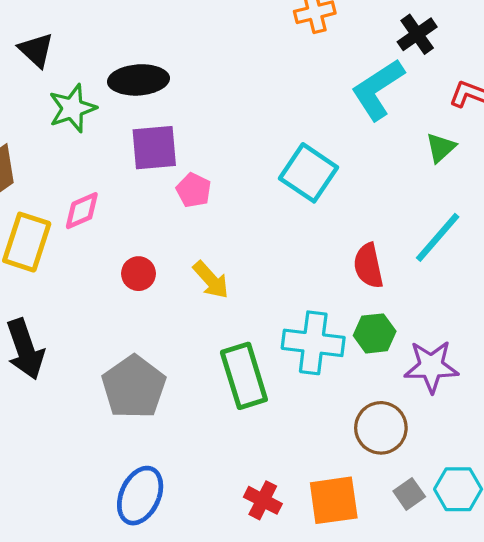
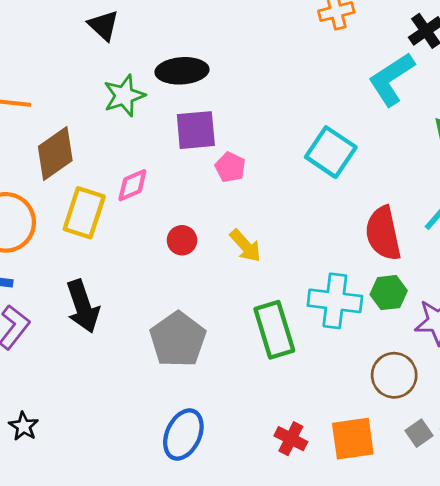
black triangle: (36, 50) -> (103, 25), moved
red semicircle: (368, 266) -> (383, 233), size x1.4

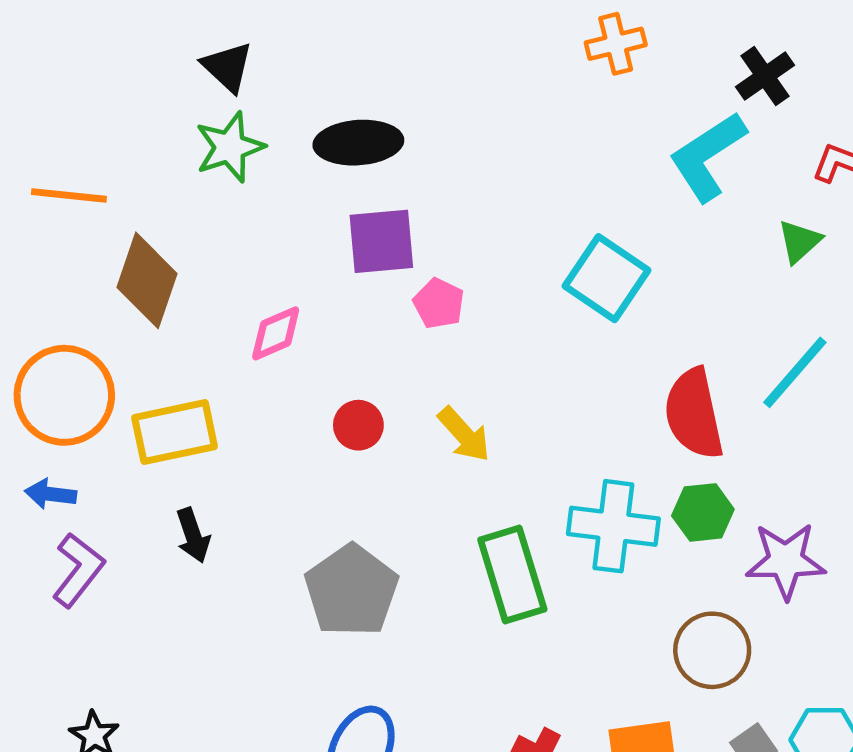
green star: (124, 96) -> (230, 147), moved
brown diamond: (55, 153) -> (147, 280), turned -36
yellow rectangle: (84, 213) -> (175, 432), moved, turned 60
black arrow: (83, 306) -> (193, 535), size x0.6

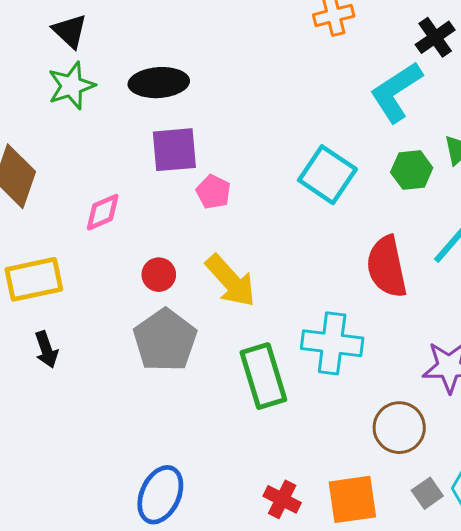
yellow arrow: (464, 434) -> (231, 281), size x1.4
green hexagon: (703, 512) -> (412, 170), moved
gray pentagon: (351, 591) -> (165, 340), moved

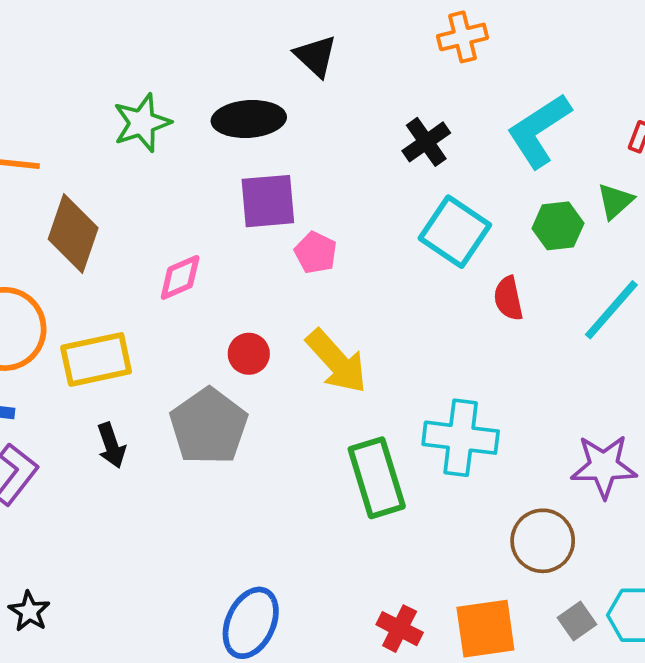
black triangle: (70, 31) -> (316, 56), moved
black cross: (435, 37) -> (426, 142), moved
red semicircle: (387, 267) -> (508, 298), moved, size x0.6
gray pentagon: (165, 340) -> (209, 426), moved

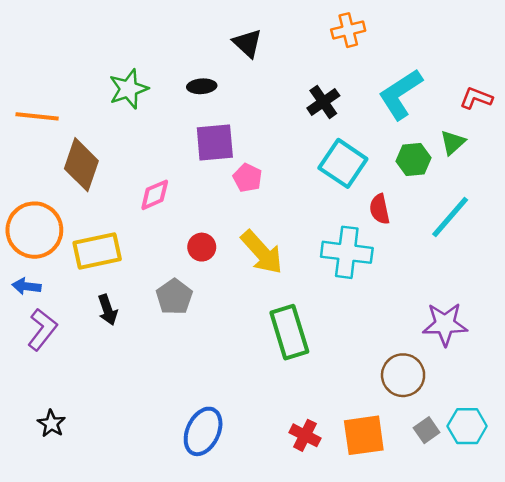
black ellipse: (249, 119) -> (202, 86), size x0.6
gray pentagon: (209, 426) -> (174, 297), size x0.7
cyan cross: (461, 438) -> (347, 252), moved

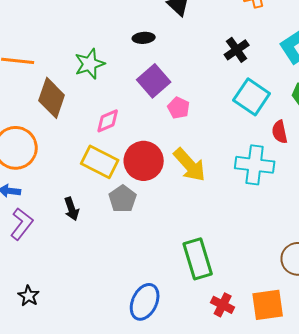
green star: (129, 89) -> (90, 64), moved
purple square: (215, 142) -> (154, 81), turned -36
red circle: (202, 247) -> (144, 161), size x1.8
yellow rectangle: (97, 251) -> (100, 162), moved, turned 39
green rectangle: (289, 332) -> (198, 259), moved

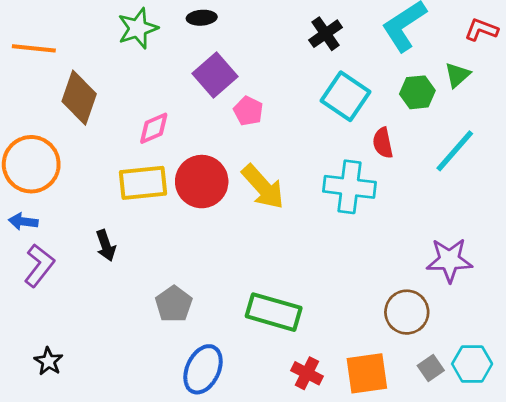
green star: (90, 64) -> (138, 28), moved
yellow rectangle: (100, 162) -> (143, 183), turned -33
gray pentagon: (123, 199) -> (174, 304), moved
green rectangle: (198, 259) -> (274, 312), turned -57

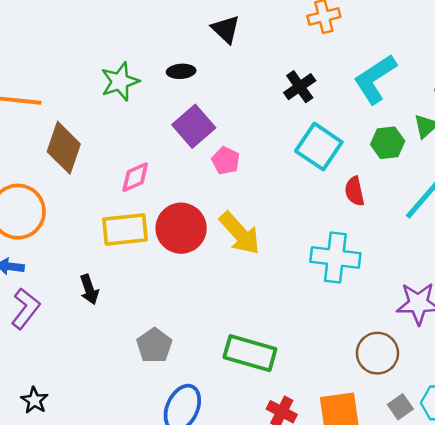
cyan cross: (350, 187) -> (335, 258), moved

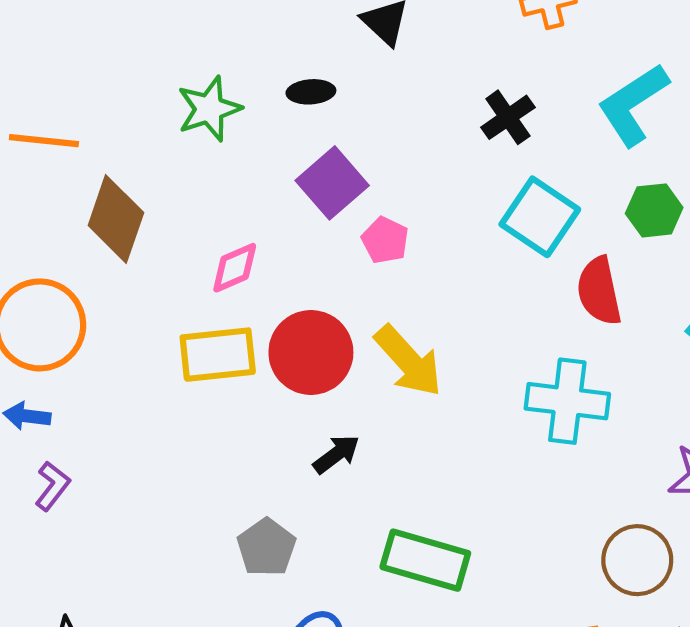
red semicircle: (355, 191) -> (599, 291), size x1.4
black arrow: (89, 289) -> (336, 454), moved, turned -108
purple L-shape: (26, 309) -> (52, 486), size x0.7

